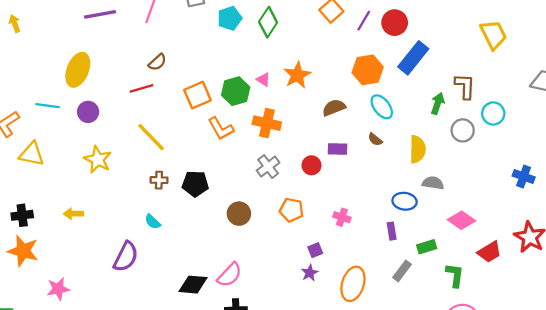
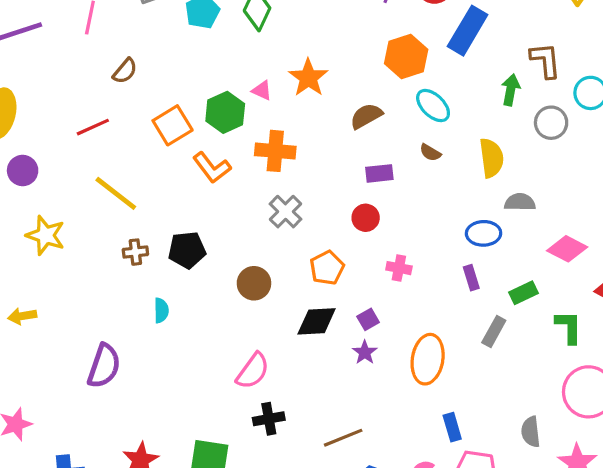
brown semicircle: (157, 62) -> (125, 71), moved
red circle: (311, 165) -> (366, 218), moved
orange pentagon: (291, 210) -> (327, 268), turned -30
cyan semicircle: (153, 222) -> (161, 310), moved, turned -126
black diamond: (193, 285) -> (317, 321), moved

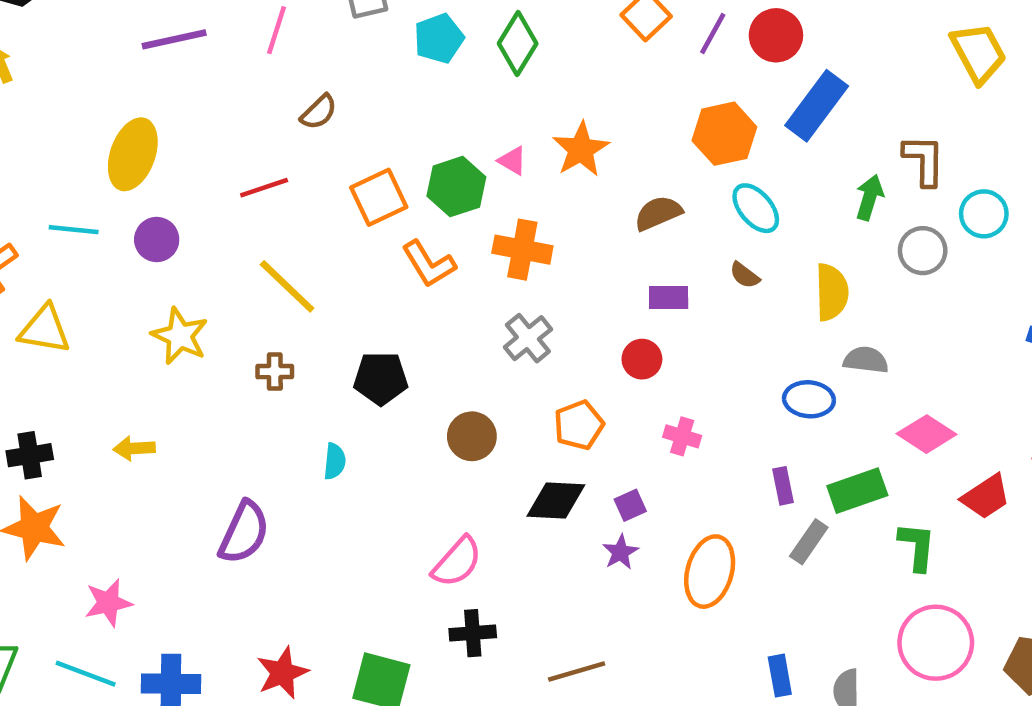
brown cross: (135, 252) -> (275, 372), moved
purple rectangle: (471, 278) -> (783, 486), moved
green rectangle: (523, 293) -> (857, 491), size x1.4
blue rectangle: (452, 427) -> (780, 676), moved

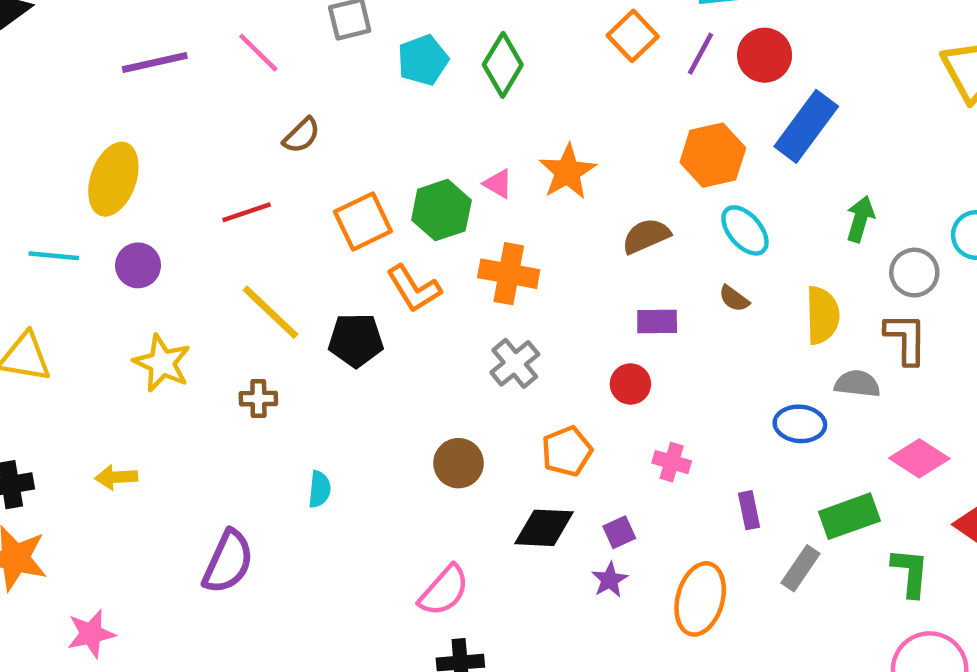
pink line: (277, 30) -> (258, 53), turned -63
brown L-shape: (924, 160) -> (906, 338), moved
black pentagon: (381, 378) -> (356, 340), moved
purple rectangle: (783, 486) -> (749, 510), moved

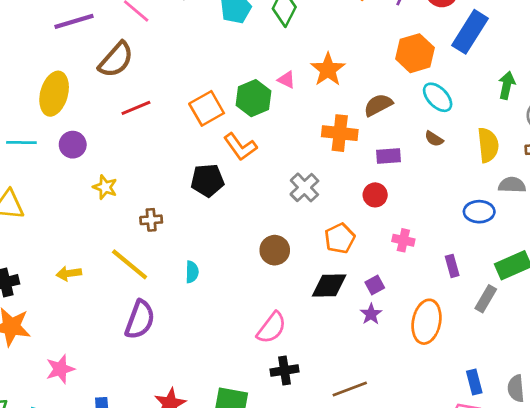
brown semicircle: (302, 135) -> (116, 60), moved, size x1.6
orange cross: (509, 274) -> (340, 133), moved
yellow line: (270, 312) -> (130, 264), moved
yellow star: (162, 363) -> (105, 187), moved, size x0.7

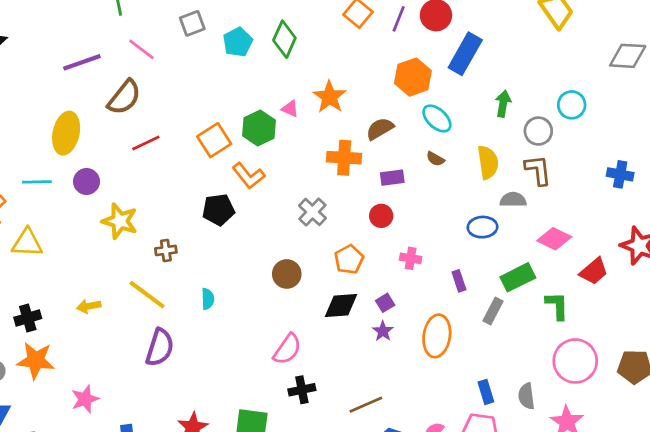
yellow star: (105, 187) -> (120, 221), size x1.5

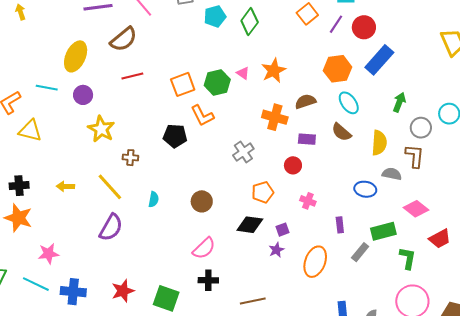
brown semicircle: (435, 159) -> (341, 132), size x1.5
brown circle: (287, 274) -> (202, 201), moved

